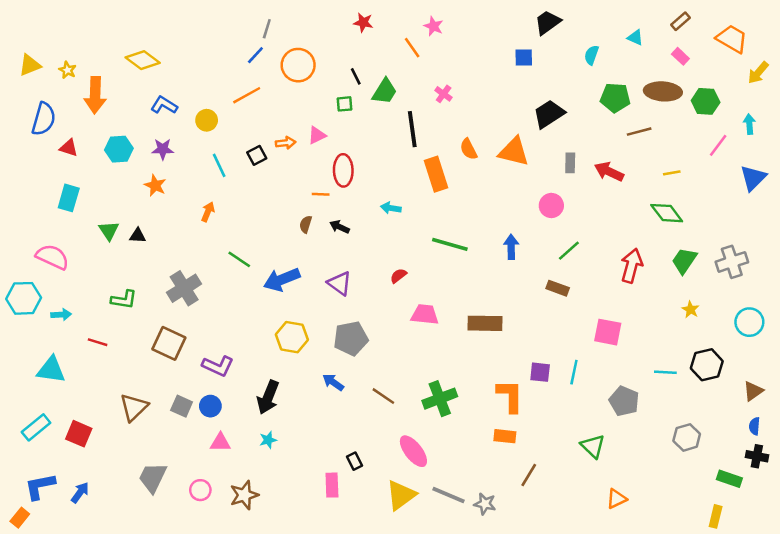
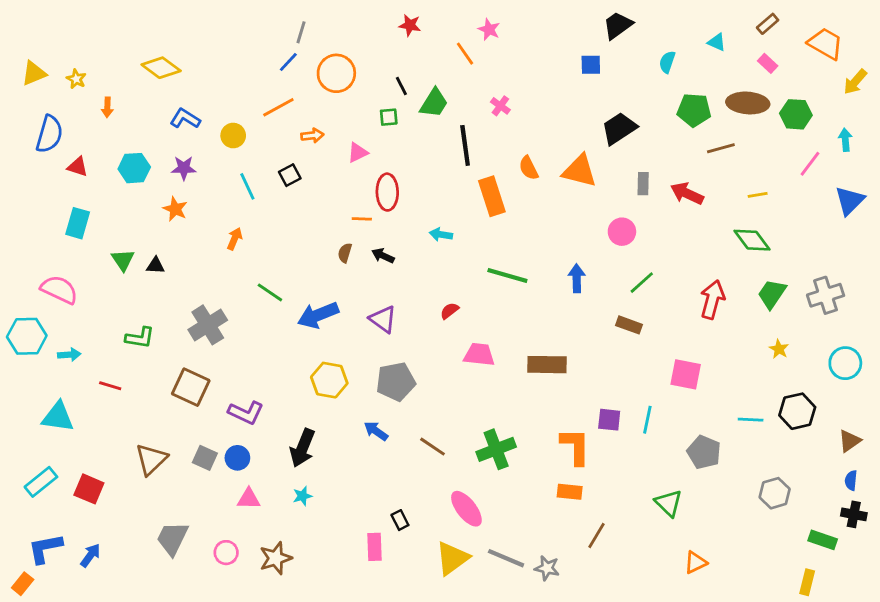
orange arrow: (95, 95) -> (107, 107), size x0.5
orange arrow: (286, 143) -> (312, 136), moved

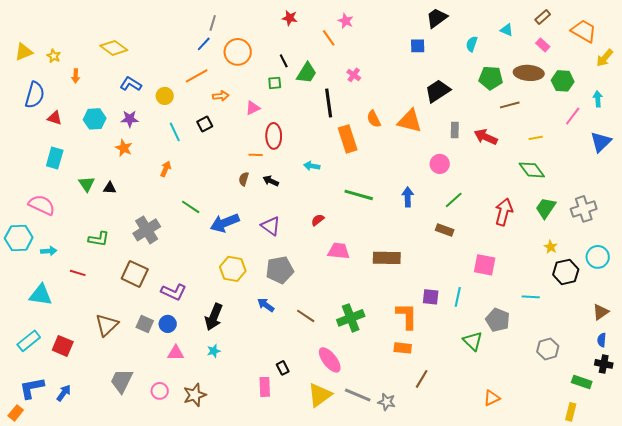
black hexagon: (797, 411) -> (566, 272), moved
green triangle: (669, 503) -> (473, 341), moved

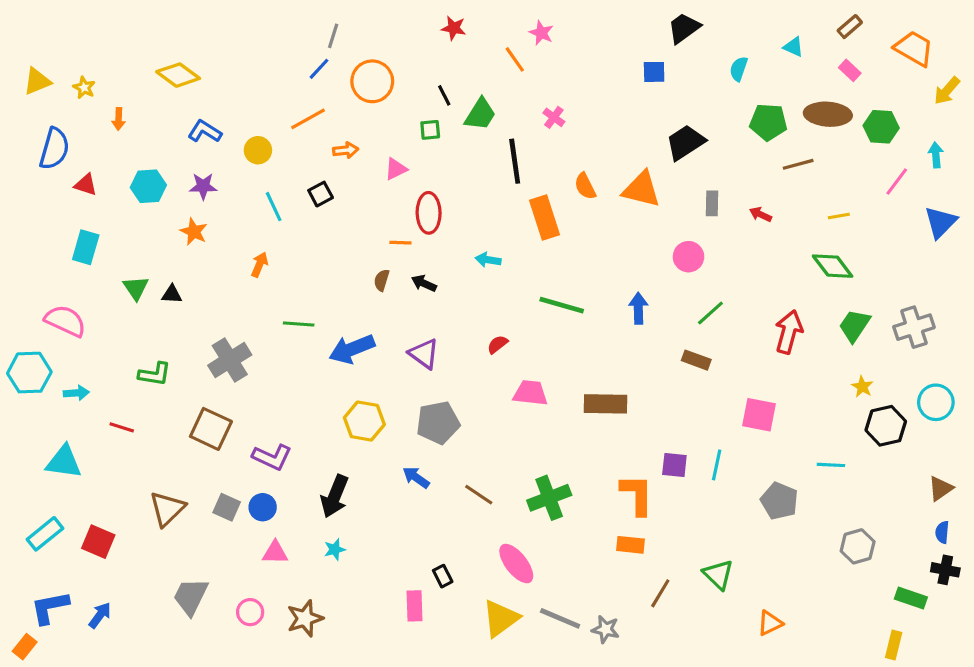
red arrow: (486, 137) -> (761, 214), size x0.6
green line: (191, 207) -> (299, 324), turned -30
green triangle: (473, 341) -> (718, 575), moved

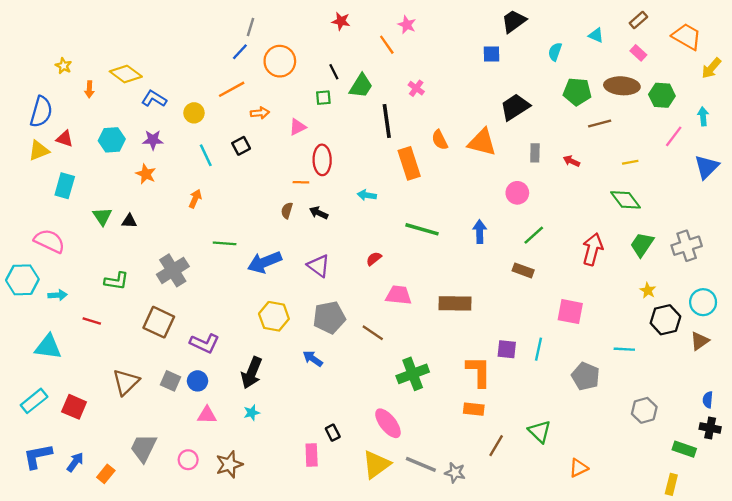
yellow diamond: (178, 75) -> (126, 74), moved
yellow triangle: (37, 81) -> (39, 150), moved
brown triangle: (941, 488) -> (700, 341), moved
brown line: (479, 495) -> (373, 333), moved
orange rectangle: (25, 647) -> (106, 474), moved

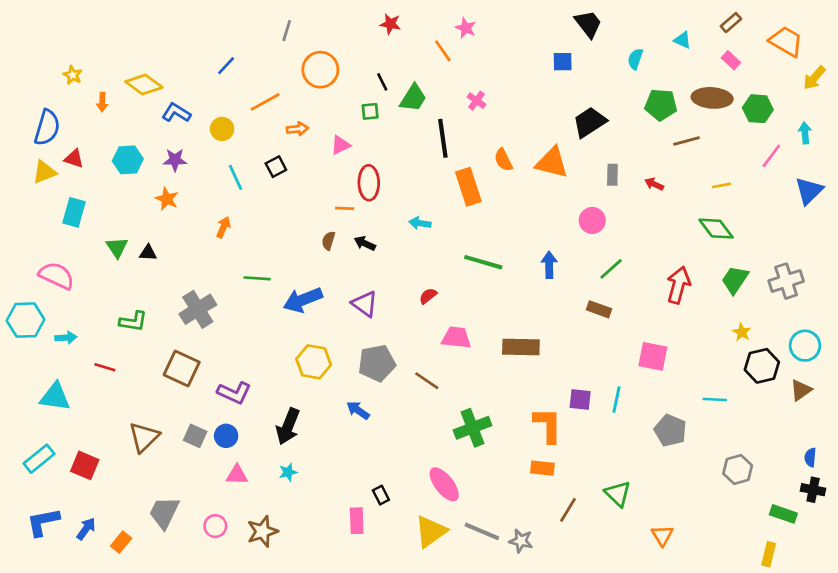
black trapezoid: (514, 21) -> (588, 24), turned 88
blue line: (240, 52) -> (226, 66), moved
orange triangle: (578, 468) -> (662, 535), turned -36

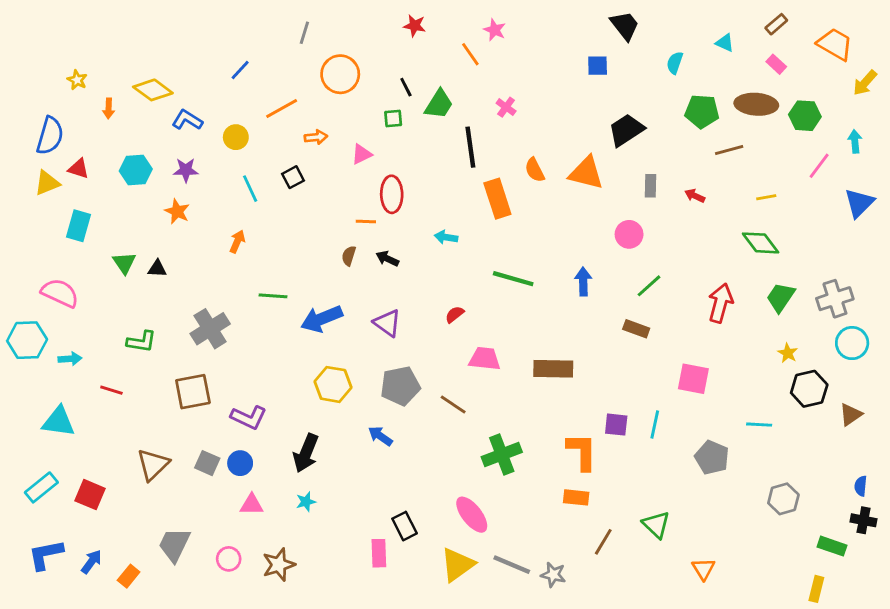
cyan circle: (805, 346) -> (852, 343), moved
brown square: (182, 369) -> (193, 392), turned -36
black rectangle: (381, 495) -> (405, 526), size x1.4

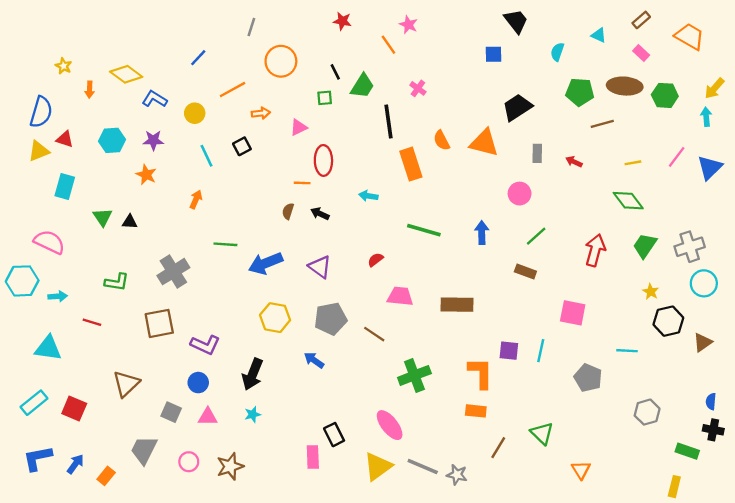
yellow arrow: (865, 83) -> (714, 88), moved
pink line: (819, 166) -> (677, 157), moved
gray square: (207, 463) -> (171, 412), moved

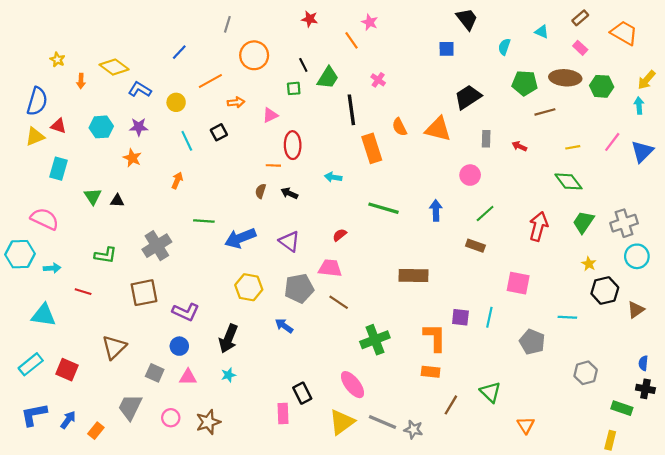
pink trapezoid: (400, 296) -> (330, 268), moved

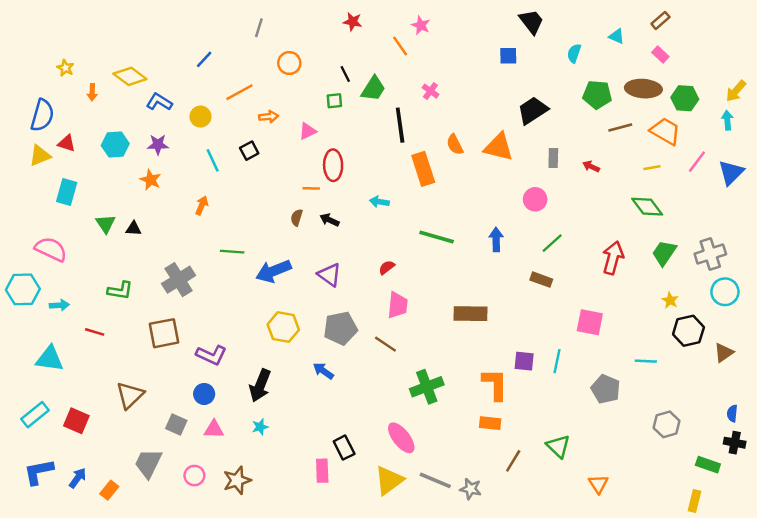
orange trapezoid: (624, 33) -> (665, 131), moved
orange circle: (254, 55) -> (289, 63), size x0.7
pink trapezoid: (330, 268) -> (398, 305), moved, turned 90

